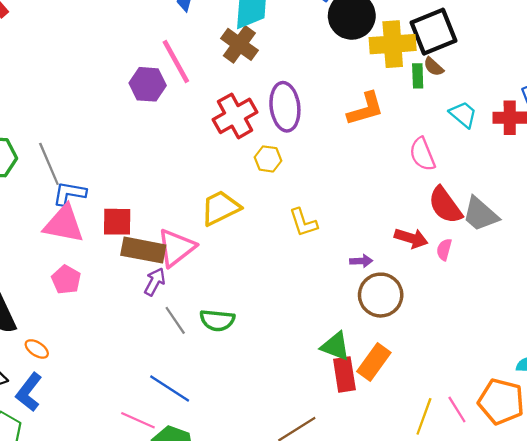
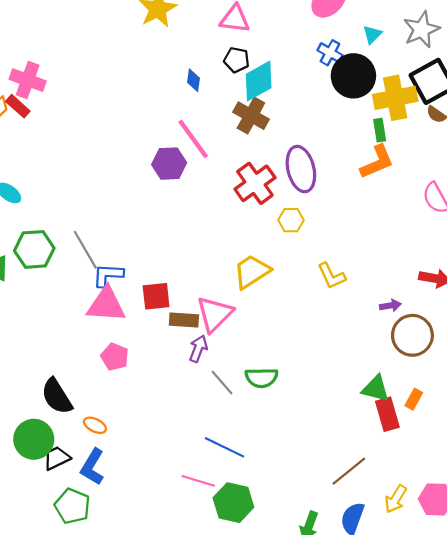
green rectangle: (418, 76) -> (380, 130), moved
brown rectangle: (143, 250) -> (184, 320), size x0.7
orange rectangle: (374, 362) -> (414, 399), size x0.6

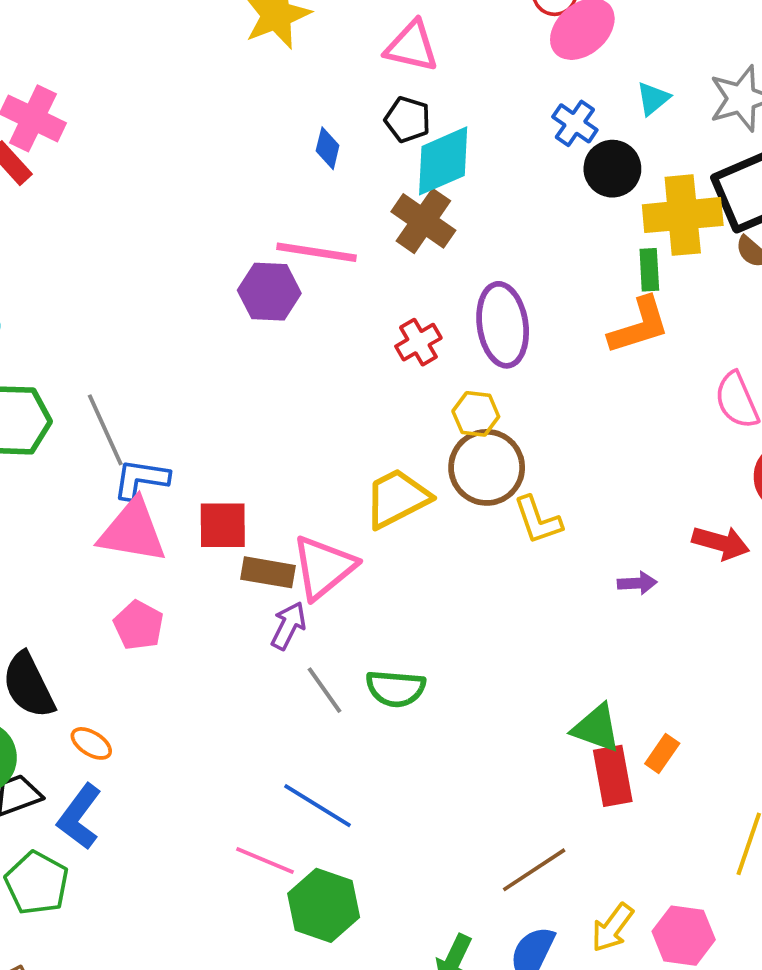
black circle: (353, 76) -> (612, 169), size x0.7
pink line: (193, 139) -> (316, 252), turned -51
red cross: (255, 183) -> (418, 342), size x0.6
brown circle: (412, 335) -> (487, 467), moved

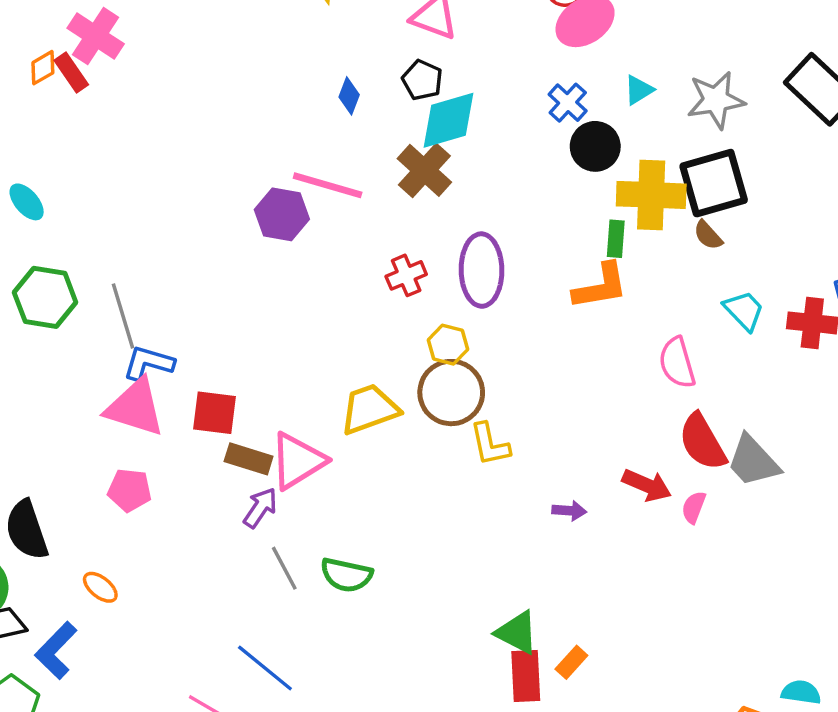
pink pentagon: (139, 625) -> (130, 490), turned -30
orange ellipse: (91, 743) -> (100, 587), moved

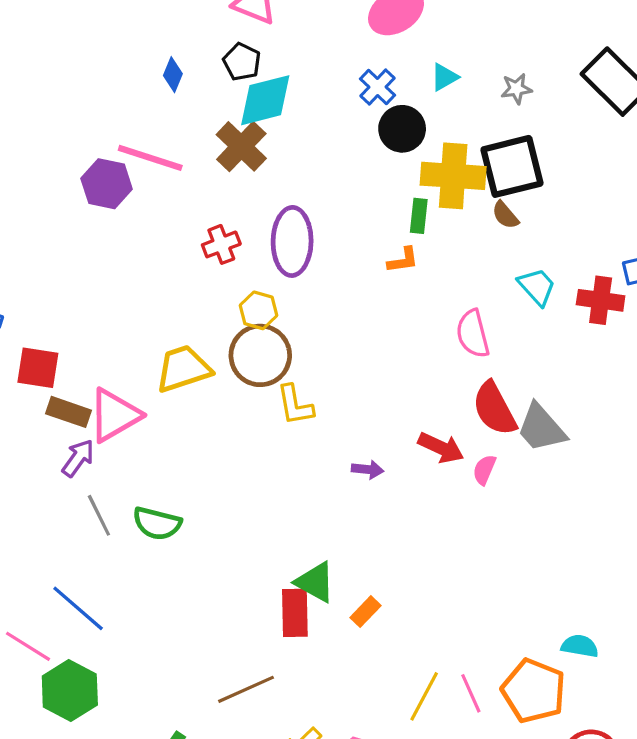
gray star: (716, 100) -> (516, 89), size x0.6
orange L-shape: (600, 286) -> (403, 260), size x0.6
red rectangle: (526, 676) -> (295, 613), moved

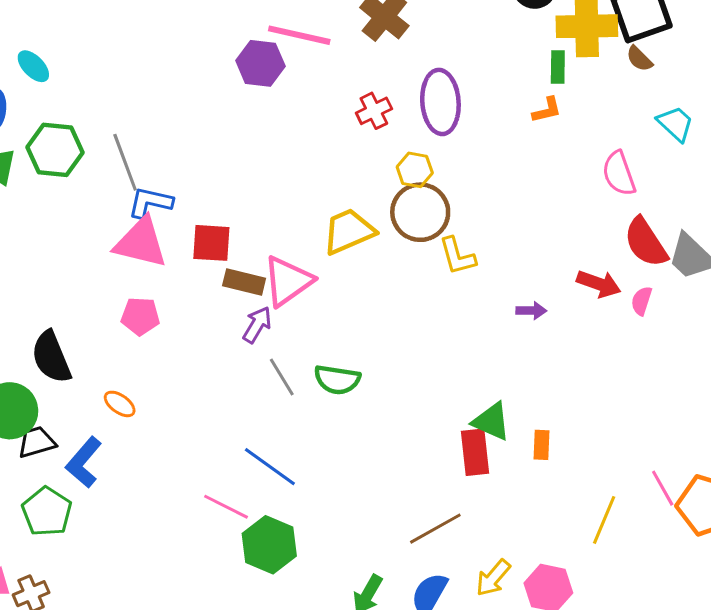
orange rectangle: (365, 612) -> (542, 445), turned -36
pink line: (471, 693) -> (663, 488), moved

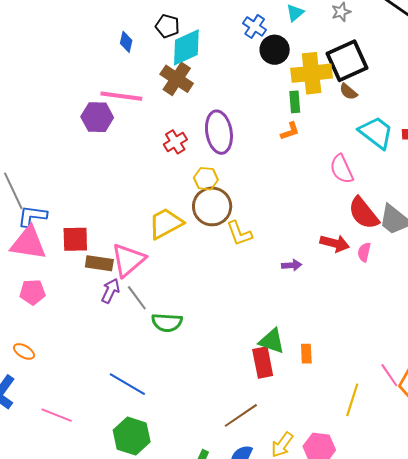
cyan trapezoid: (675, 124) -> (376, 133), size x1.4
gray line: (282, 377) -> (137, 298), moved
pink line: (226, 507) -> (57, 415), moved

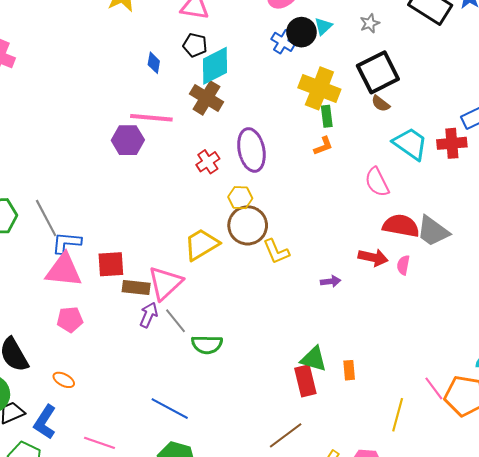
black circle: (275, 50) -> (301, 32), moved
yellow cross: (312, 73) -> (319, 88), moved, turned 30
red semicircle: (363, 213) -> (401, 226), turned 141

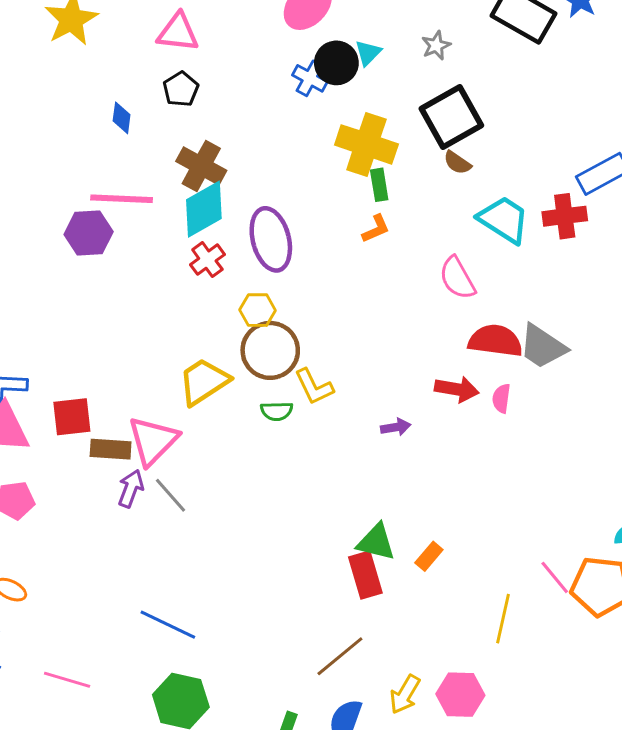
black pentagon: (195, 45) -> (181, 89), turned 30
cyan diamond: (215, 66) -> (204, 209), moved
green semicircle: (207, 345) -> (277, 411), moved, size x0.7
orange rectangle: (349, 370) -> (429, 556), turned 48

